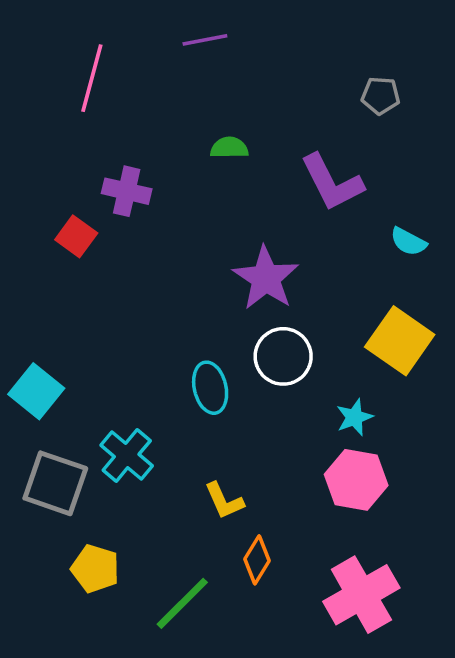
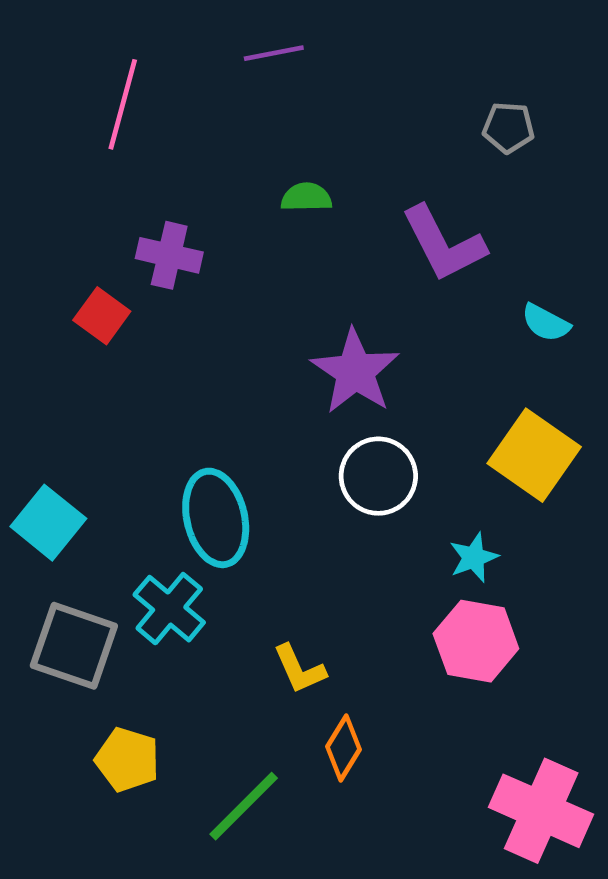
cyan ellipse: (210, 388) -> (216, 518), moved, size x1.4
pink cross: (361, 595) -> (541, 811), moved, turned -36

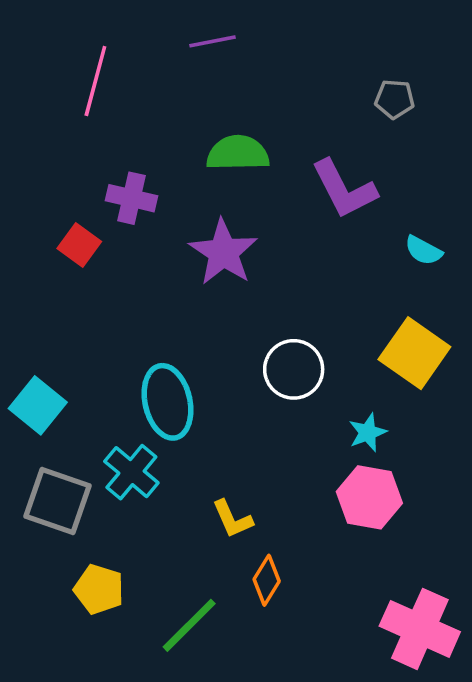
green semicircle: (306, 197) -> (238, 153), size x1.6
purple star: (355, 372) -> (223, 252), moved

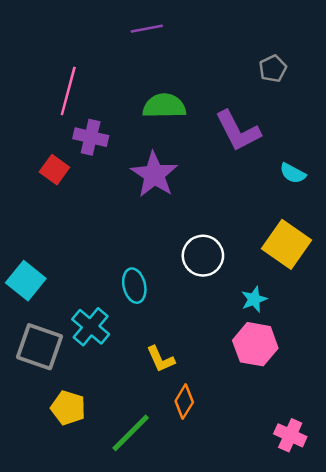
pink line: (95, 81) -> (68, 91), moved
gray pentagon: (395, 99) -> (273, 69), turned -30
cyan ellipse: (168, 402) -> (134, 286), moved, size x0.7
pink cross: (420, 629) -> (290, 435), size x0.6

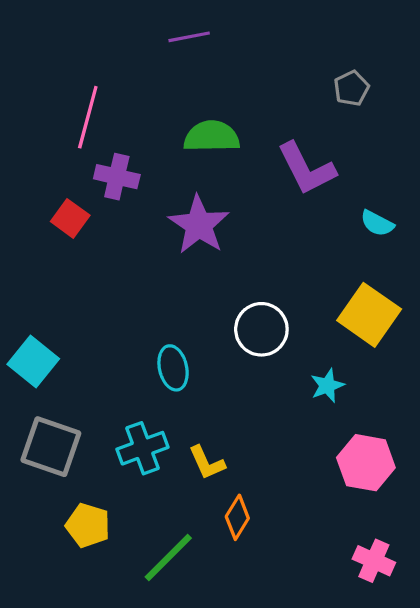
cyan cross: (91, 327) -> (143, 448), moved, turned 30
pink hexagon: (255, 344) -> (366, 463), moved

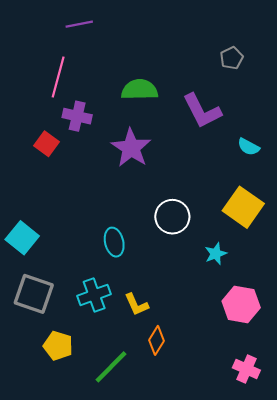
purple line: (189, 37) -> (79, 24), moved

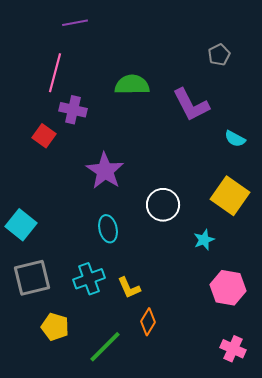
purple star: (131, 148) -> (105, 171), moved
gray square: (34, 294) -> (32, 278), turned -33

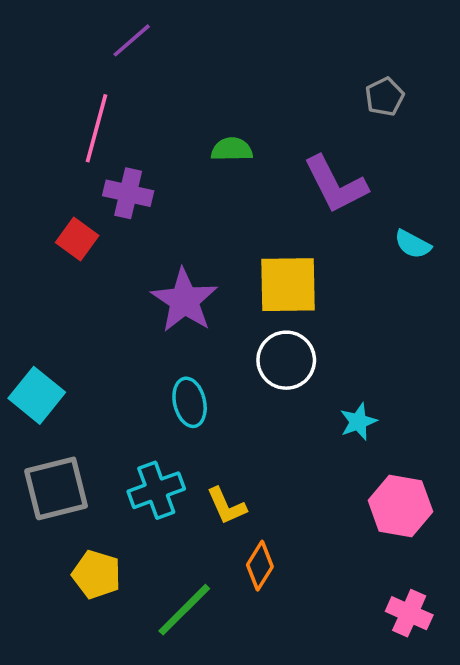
purple line: (75, 23) -> (132, 40), turned -30
green semicircle: (132, 85) -> (232, 149), size x0.7
yellow square: (230, 196) -> (288, 285), moved, turned -36

